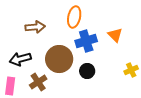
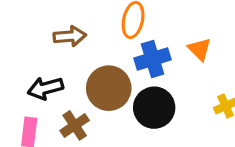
black circle: (87, 71) -> (154, 108), size x1.6

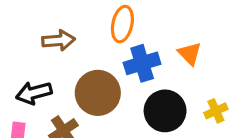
black circle: (154, 108) -> (165, 111), moved

